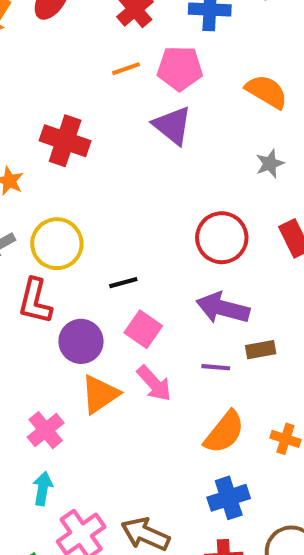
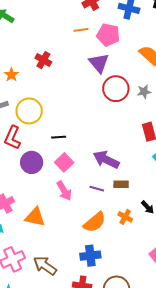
red cross: (65, 141) -> (43, 60), size x0.7
red circle: (222, 238) -> (116, 89), moved
orange triangle: (100, 394) -> (35, 217), moved, turned 35
orange cross: (285, 439) -> (125, 217), moved

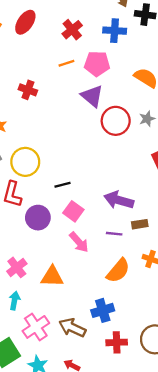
red cross: (43, 60) -> (28, 90), moved
blue cross: (90, 256) -> (103, 310), moved

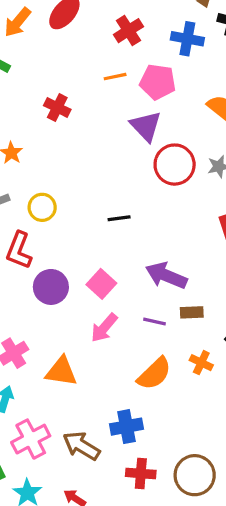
yellow circle: (25, 162) -> (42, 207), size x0.7
black line: (63, 185) -> (119, 218), moved
pink arrow: (79, 242) -> (104, 328), turned 75

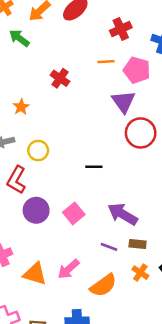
pink arrow: (104, 328) -> (68, 269), moved
orange cross: (201, 363) -> (140, 273), moved

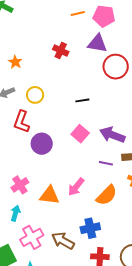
red cross: (60, 78) -> (61, 51), moved
purple triangle: (123, 102) -> (97, 44), turned -35
pink square: (74, 213) -> (80, 134), moved

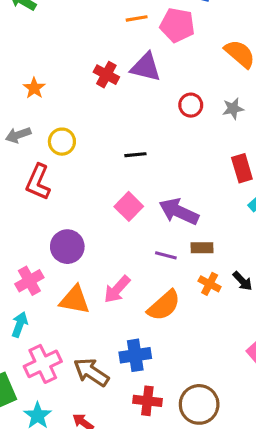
purple triangle: (97, 44) -> (146, 67), moved
red circle: (116, 67) -> (191, 105), size x0.6
purple circle: (42, 144) -> (67, 247), moved

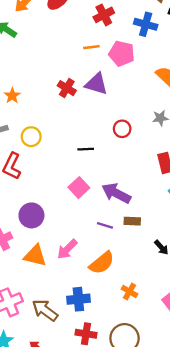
red circle: (191, 105) -> (122, 129), moved
orange cross: (210, 284) -> (129, 291), moved

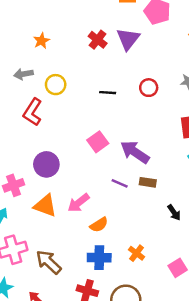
purple triangle: (96, 84) -> (128, 39), turned 45
black line: (86, 149) -> (108, 93), moved
orange semicircle: (102, 263) -> (99, 225), moved, size x0.7
blue cross: (78, 299) -> (99, 258), moved

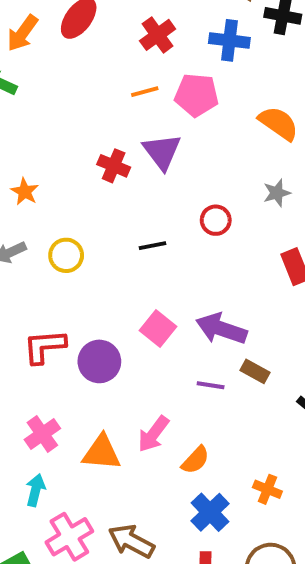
red L-shape: (33, 112) -> (44, 347), moved, turned 68
purple circle: (46, 164) -> (99, 361), moved
brown rectangle: (148, 182) -> (255, 371), turned 35
blue cross: (99, 258) -> (210, 512), turned -30

